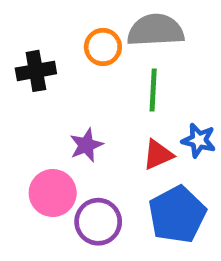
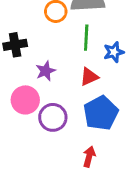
black cross: (36, 71) -> (15, 45), moved
blue star: (199, 140) -> (114, 52), moved, turned -30

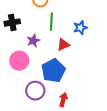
green line: (86, 38) -> (51, 22), moved
blue pentagon: (101, 113) -> (53, 71), moved
purple circle: (53, 117) -> (35, 91), moved

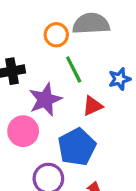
green line: (51, 22) -> (74, 70), turned -30
purple star: (33, 41) -> (45, 100), size x1.5

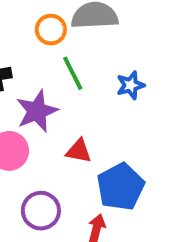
red triangle: (93, 106) -> (79, 151), moved, turned 35
blue pentagon: (77, 147) -> (121, 187), moved

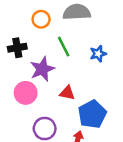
orange circle: (51, 30) -> (41, 19), moved

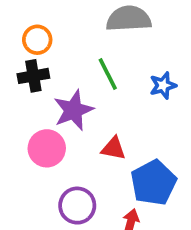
orange circle: (41, 19) -> (37, 40), moved

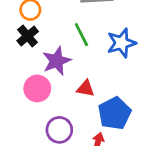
black cross: (33, 76) -> (28, 36), turned -30
blue star: (163, 85) -> (121, 43), size x1.5

